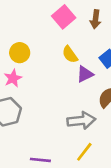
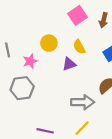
yellow circle: (20, 53) -> (49, 43), moved
purple triangle: (85, 74) -> (69, 64), moved

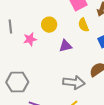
yellow semicircle: (79, 47) -> (83, 25), moved
gray hexagon: (22, 88) -> (17, 82), moved

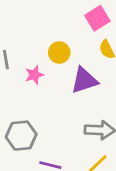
purple triangle: (66, 46) -> (84, 80), size x1.5

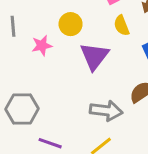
purple triangle: (84, 80) -> (94, 56), turned -40

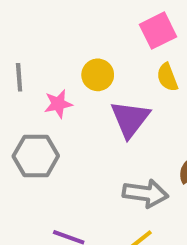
gray hexagon: (22, 109) -> (36, 156), moved

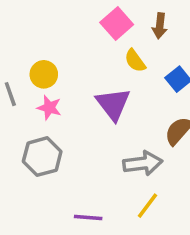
yellow circle: (98, 75) -> (44, 74), moved
pink star: (58, 104) -> (49, 108), turned -30

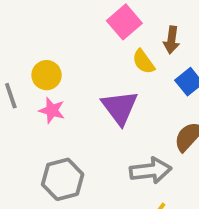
brown arrow: (160, 26) -> (172, 40), moved
gray hexagon: (42, 157) -> (63, 179), moved

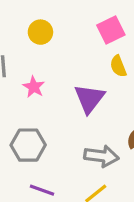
yellow circle: (47, 75) -> (40, 32), moved

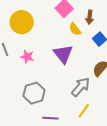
yellow circle: (40, 32) -> (22, 22), size x1.5
gray arrow: (101, 156) -> (81, 87), turned -40

